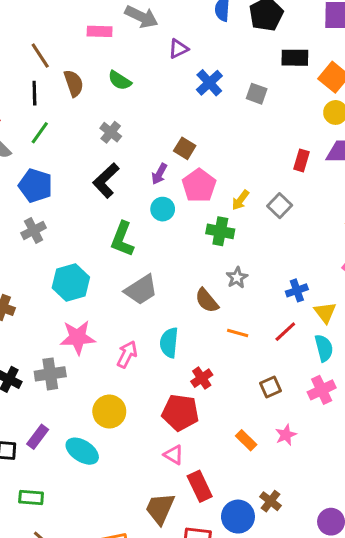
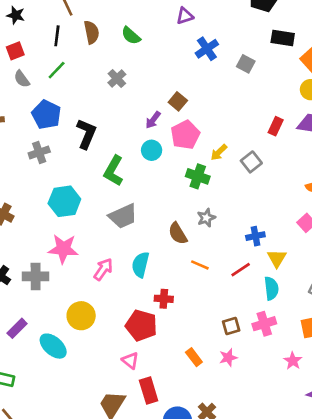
black L-shape: (106, 180) -> (86, 134), moved, turned 148
red cross: (202, 378) -> (164, 299), turned 30
brown square: (270, 387) -> (231, 326), moved

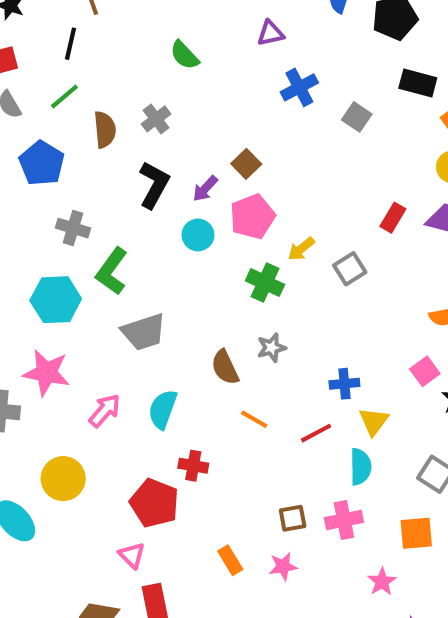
brown semicircle: (91, 32) -> (105, 130), moved
black L-shape: (86, 134) -> (154, 185), moved
gray cross: (39, 152) -> (73, 228), moved, turned 30
green L-shape: (114, 171) -> (112, 271), moved

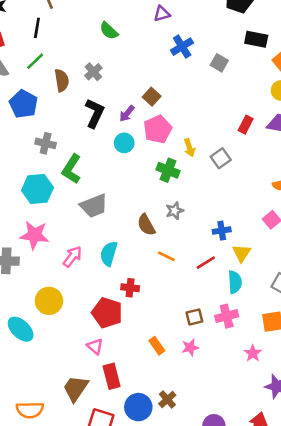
yellow arrow: (301, 249) -> (189, 148), turned -66

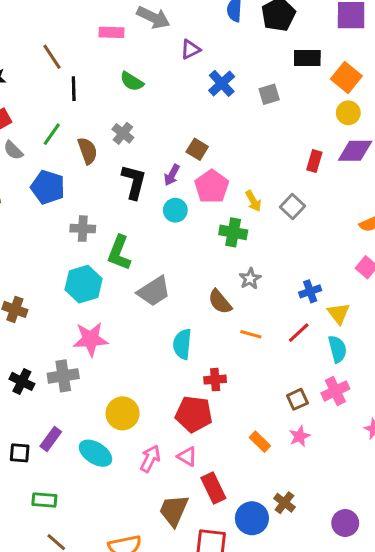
black line: (37, 28) -> (74, 89), moved
gray square: (219, 63) -> (269, 94), turned -36
pink arrow: (72, 257) -> (150, 459), moved

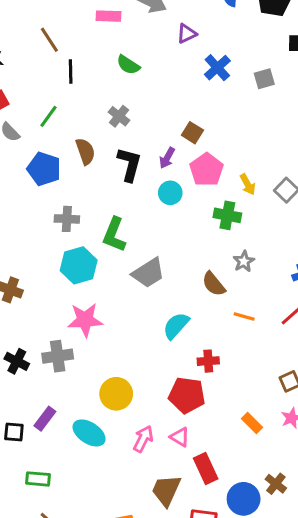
brown semicircle: (87, 151) -> (85, 151), moved
gray cross: (83, 229) -> (67, 219), moved
cyan semicircle: (182, 344) -> (176, 326), turned 36

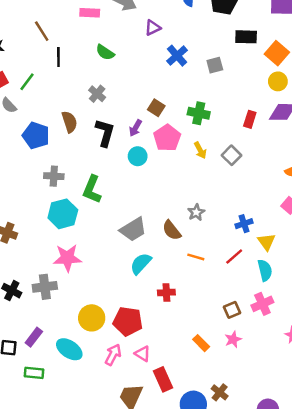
green line: (49, 116) -> (27, 82), moved
green cross: (227, 215) -> (199, 113), moved
gray trapezoid: (148, 273) -> (133, 229), moved
red pentagon: (187, 395) -> (128, 321), moved
green rectangle: (38, 479) -> (34, 373), moved

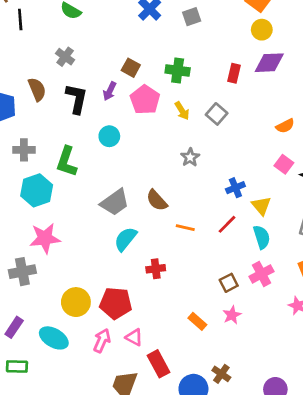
cyan circle: (138, 156) -> (109, 136), moved
gray star: (196, 212) -> (190, 157), moved

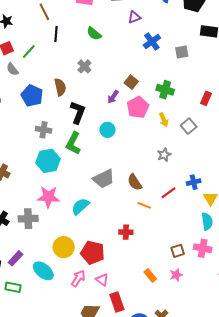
black L-shape: (77, 99) -> (78, 112), moved
red line: (227, 224) -> (169, 193), moved
orange line: (185, 228) -> (144, 205), moved
cyan semicircle: (125, 239) -> (80, 206), moved
pink cross: (261, 274) -> (203, 248), turned 30

